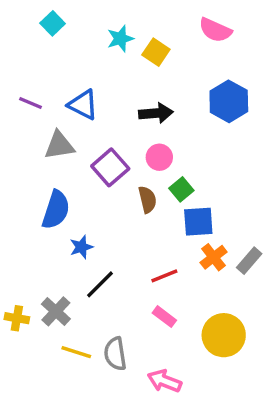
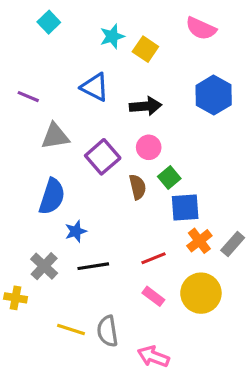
blue triangle: (83, 105) -> (95, 87), moved
black line: (100, 284) -> (93, 266), turned 36
gray cross: (56, 311) -> (44, 266), moved
yellow circle: (224, 335) -> (201, 293), moved

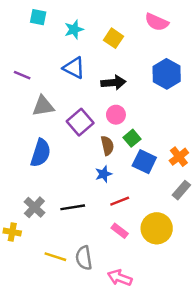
cyan square: (49, 22) -> (38, 17), turned -35
cyan star: (112, 36) -> (74, 29), moved
blue square: (185, 208) -> (144, 162), turned 30
blue star: (76, 231) -> (104, 174), moved
orange cross: (199, 241) -> (179, 157), moved

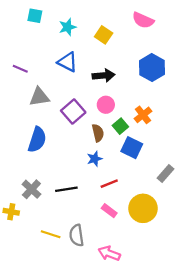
orange cross: (179, 157) -> (143, 115), moved

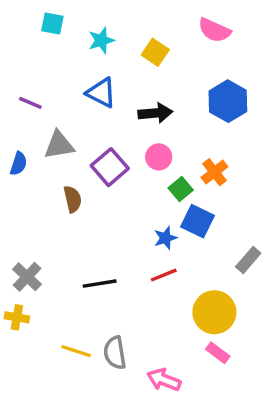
brown semicircle: (98, 133) -> (73, 199), moved
blue semicircle: (37, 140) -> (19, 164), moved, size x0.6
blue star: (95, 159) -> (165, 238), moved
gray cross: (31, 189) -> (27, 277), moved
pink rectangle: (109, 211) -> (218, 353), moved

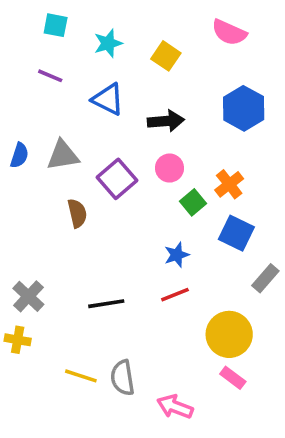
purple line: (30, 103) -> (50, 76), moved
blue semicircle: (19, 164) -> (19, 155), moved
blue square: (198, 221) -> (236, 233), moved

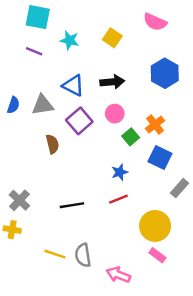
cyan square: (56, 25) -> (38, 17), size x1.5
cyan star: (108, 43) -> (70, 40), moved, turned 30
blue triangle: (108, 99) -> (73, 85), moved

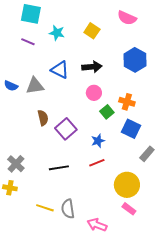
blue semicircle: (13, 105) -> (11, 86), turned 96
purple square: (79, 121) -> (66, 129), moved
orange cross: (155, 125) -> (127, 102), turned -35

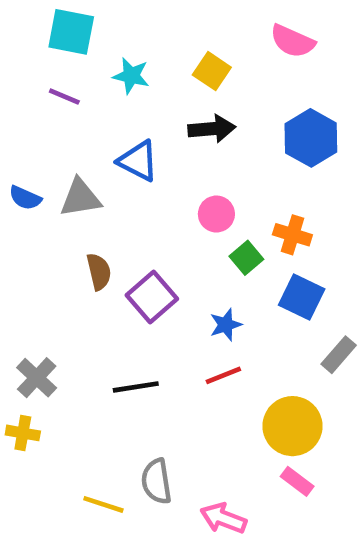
black arrow: (92, 67) -> (212, 129), moved
yellow line: (45, 208) -> (103, 504), moved

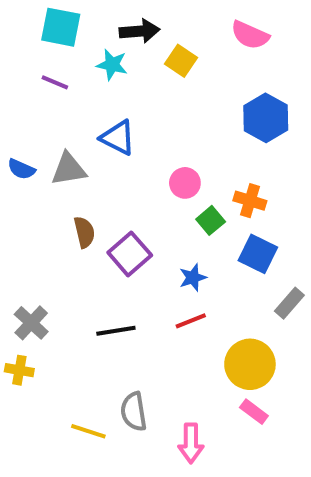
black arrow: (212, 129) -> (140, 31), moved
pink arrow: (223, 518) -> (191, 443), turned -111

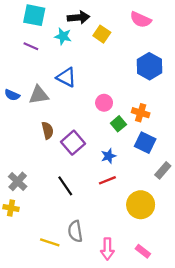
black line: (116, 331) -> (65, 186), turned 65
pink rectangle: (254, 412) -> (143, 251), moved

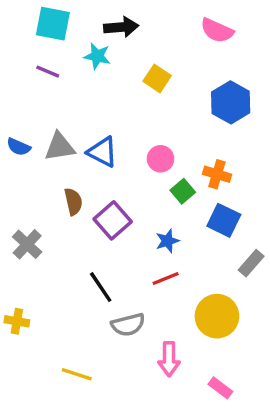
yellow square: (102, 34) -> (157, 78), moved
blue triangle: (66, 77) -> (102, 152), moved
gray cross: (18, 181) -> (27, 244), moved
gray semicircle: (75, 231) -> (128, 325), moved, turned -95
pink arrow: (107, 249) -> (169, 359), moved

